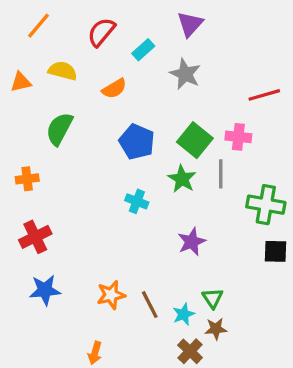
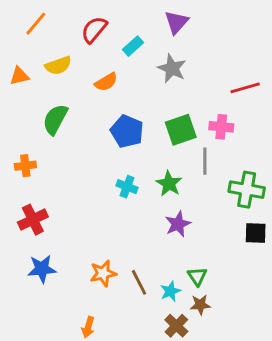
yellow semicircle: (63, 71) -> (58, 66), turned 145
green square: (195, 140) -> (181, 130), turned 32
green star: (182, 179) -> (169, 184), moved

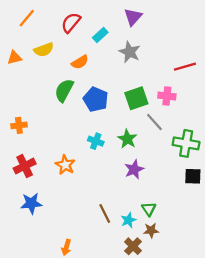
green semicircle: (55, 119) -> (64, 90), moved
gray line: (205, 161) -> (154, 122), turned -42
orange star: (103, 273) -> (65, 165), moved, turned -30

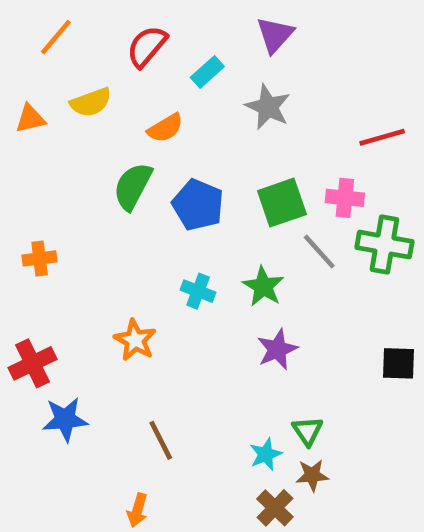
green cross: (186, 143) -> (384, 245), moved
red cross: (25, 166) -> (33, 363), moved
brown line: (105, 213) -> (161, 440), moved

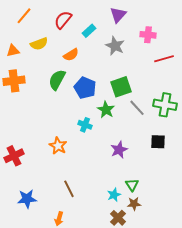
pink cross: (345, 198) -> (148, 35), moved
orange cross: (40, 258) -> (14, 81), moved, size x1.5
green star: (263, 286) -> (106, 110), moved
black square: (398, 363) -> (158, 142), moved
blue star: (65, 419) -> (27, 199), moved

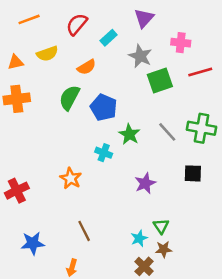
orange line: (24, 16) -> (29, 19), turned 30
green square: (121, 87) -> (160, 81), moved

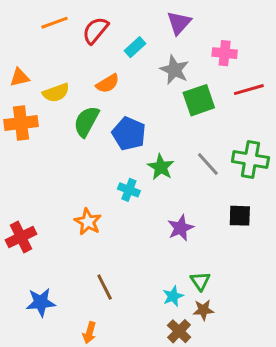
orange line: (29, 19) -> (54, 23), moved
yellow semicircle: (47, 54) -> (56, 93), moved

